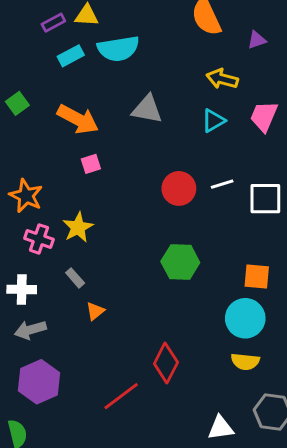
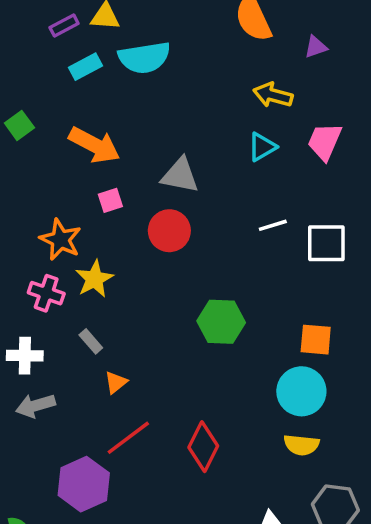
gray triangle: (147, 109) -> (180, 175), moved
red circle: (179, 188) -> (169, 231), moved
orange star: (26, 196) -> (60, 240), moved
purple hexagon: (39, 382) -> (84, 484), moved
red line: (121, 396) -> (128, 438), moved

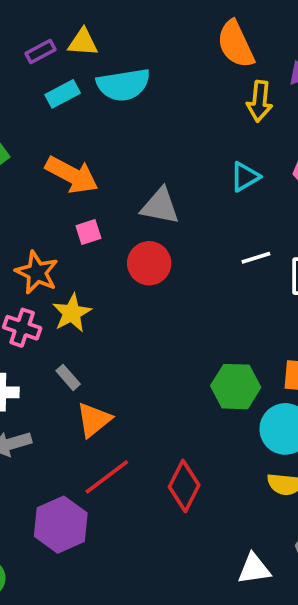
yellow arrow: (273, 95) -> (260, 101), moved, turned -99
green hexagon: (221, 322) -> (236, 387), moved
orange triangle: (116, 382) -> (94, 420), size x1.5

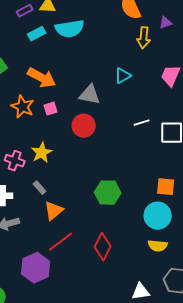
cyan triangle: (245, 177) -> (123, 76), moved
orange star: (37, 272) -> (23, 107), moved
green hexagon: (236, 387) -> (108, 193), moved

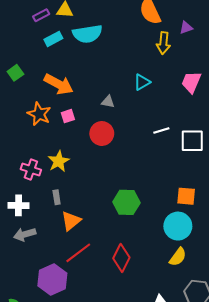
gray triangle: (90, 95) -> (108, 102), size x0.6
gray rectangle: (40, 188) -> (57, 197), turned 32
yellow semicircle: (158, 246) -> (178, 257), turned -60

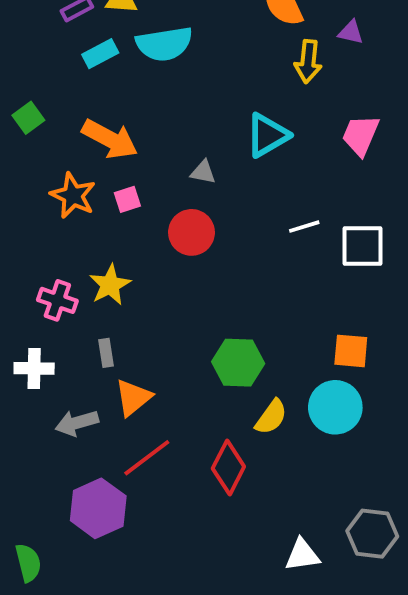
purple triangle: (186, 28) -> (351, 32), turned 32
cyan triangle: (142, 82) -> (267, 135), size x1.4
gray arrow: (25, 234) -> (77, 423), moved
yellow semicircle: (178, 257) -> (271, 417), moved

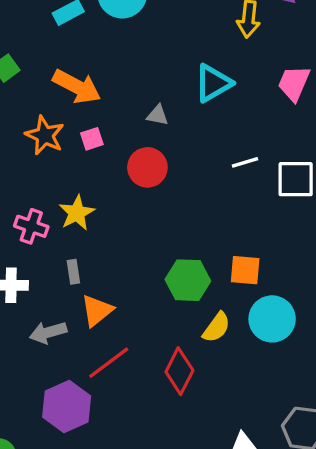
orange square: (351, 351) -> (245, 270), moved

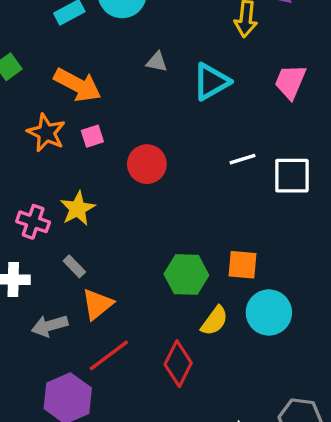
gray triangle: (158, 115) -> (157, 62), moved
gray rectangle: (73, 272) -> (74, 266), turned -35

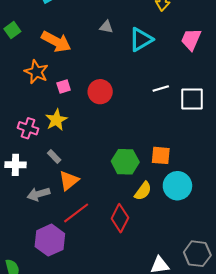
pink square: (92, 136) -> (64, 86), moved

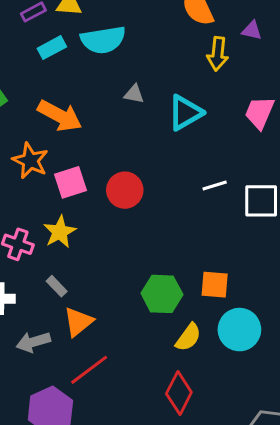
pink square: (64, 86) -> (71, 182), size x1.5
red diamond: (120, 218) -> (179, 393), moved

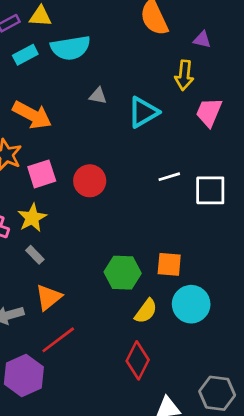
yellow arrow: (218, 54) -> (184, 75), moved
gray rectangle: (57, 286) -> (35, 255), moved

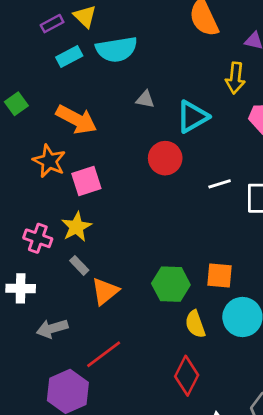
yellow triangle: (40, 16) -> (85, 16), turned 40
red circle: (90, 181) -> (165, 158), moved
orange triangle: (49, 297) -> (105, 291), moved
yellow semicircle: (146, 311) -> (195, 324), turned 124

